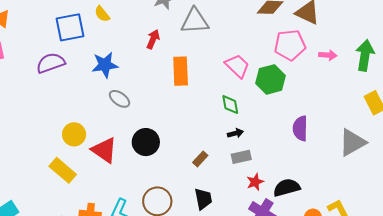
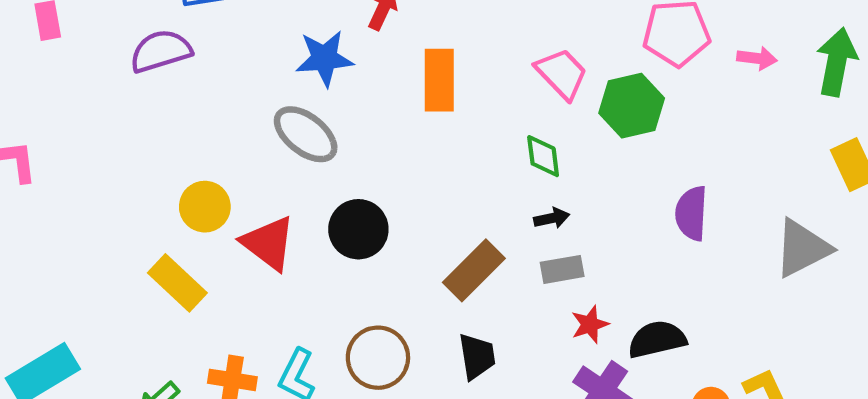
blue star: (105, 65) -> (324, 58), moved
gray ellipse: (119, 99) -> (306, 134), size x1.4
brown rectangle: (200, 159) -> (474, 270), size x1.8

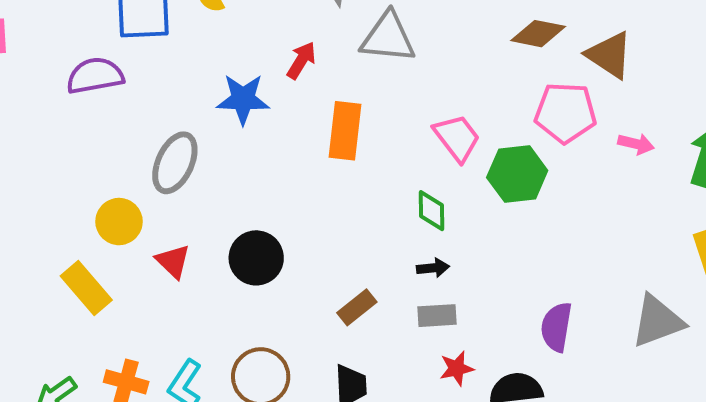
gray ellipse: (306, 134) -> (175, 163), moved, turned 70
purple semicircle: (691, 213) -> (556, 327), moved
red triangle: (269, 243) -> (173, 261), size x0.7
brown rectangle: (474, 270) -> (357, 307), size x0.7

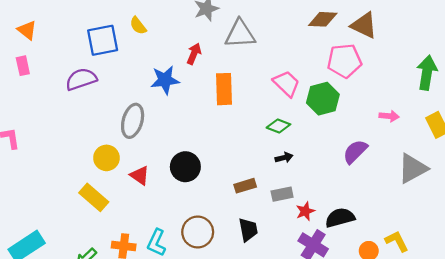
pink arrow: (636, 144) -> (389, 116), moved
green diamond: (431, 211) -> (278, 126), turned -60
brown rectangle: (357, 307) -> (245, 186), turned 30
gray rectangle: (437, 316) -> (282, 194), moved
purple semicircle: (556, 327) -> (355, 152), moved, turned 44

